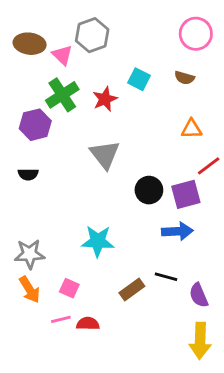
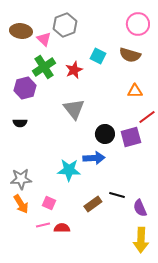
brown semicircle: (184, 78) -> (130, 55), size x1.5
blue arrow: (177, 231) -> (94, 158), moved

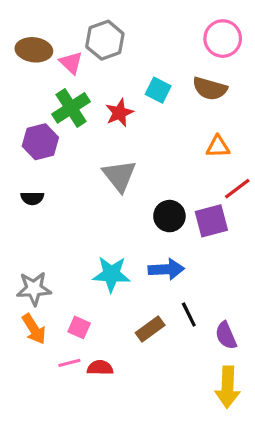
blue arrow: (94, 158) -> (166, 269), moved
black line: (117, 195) -> (189, 314), turned 49

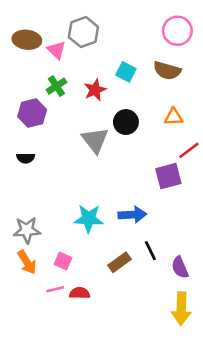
green cross: (71, 108) -> (56, 86), size x0.7
black circle: (169, 216) -> (126, 122), moved

